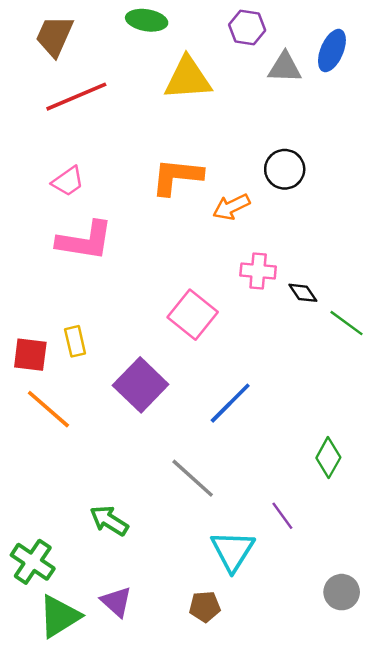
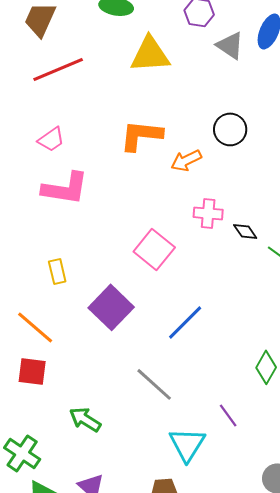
gray triangle: (285, 67) -> (230, 45), turned 32
red square: (30, 355) -> (32, 371), moved

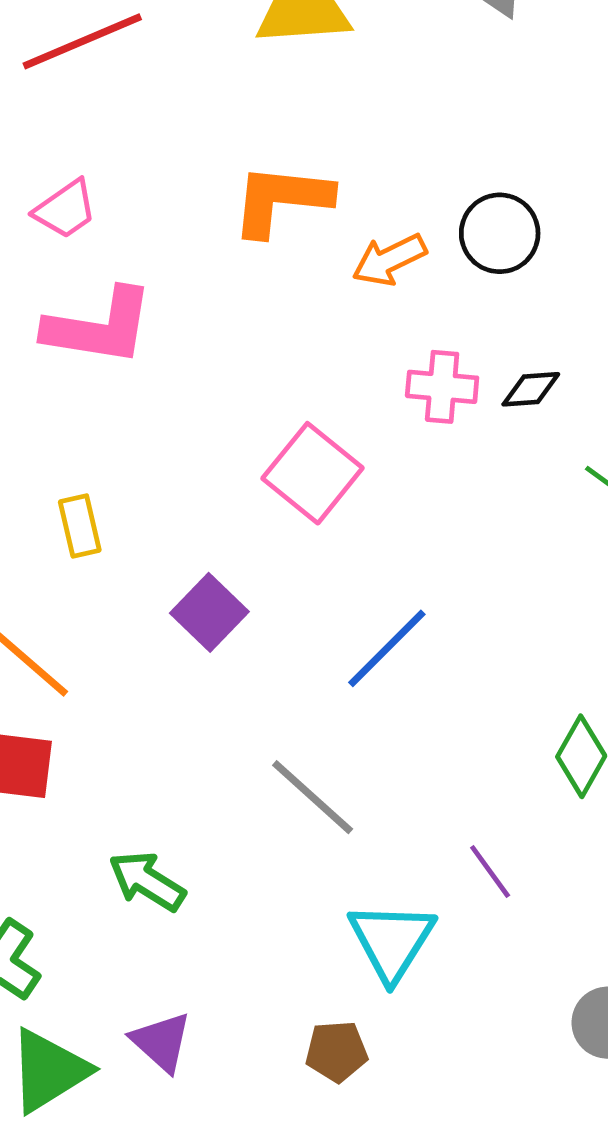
black circle: (230, 129) -> (500, 233), moved
black diamond: (245, 231) -> (531, 389), moved, turned -60
purple square: (111, 307) -> (209, 612), size x0.7

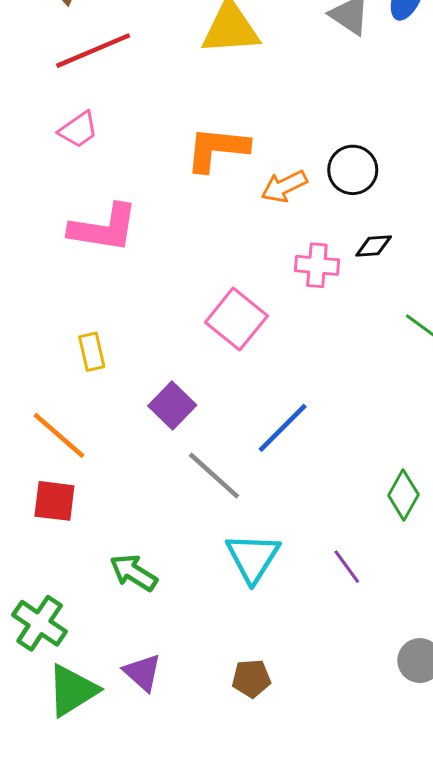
pink trapezoid: (65, 209) -> (78, 130), moved
black diamond: (531, 389) -> (374, 246), moved
gray line: (313, 797) -> (214, 476), moved
cyan triangle: (392, 941) -> (253, 558), moved

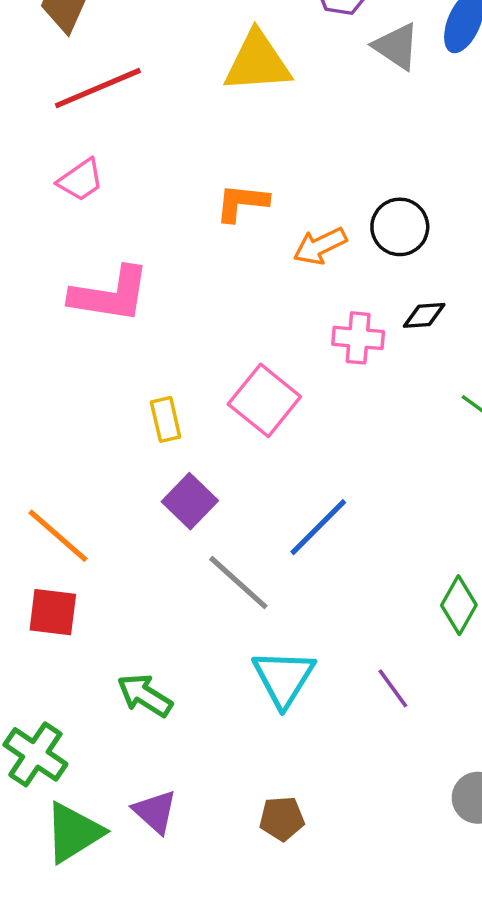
orange L-shape: (217, 149) -> (242, 203), size x0.7
yellow rectangle: (92, 352) -> (166, 419), moved

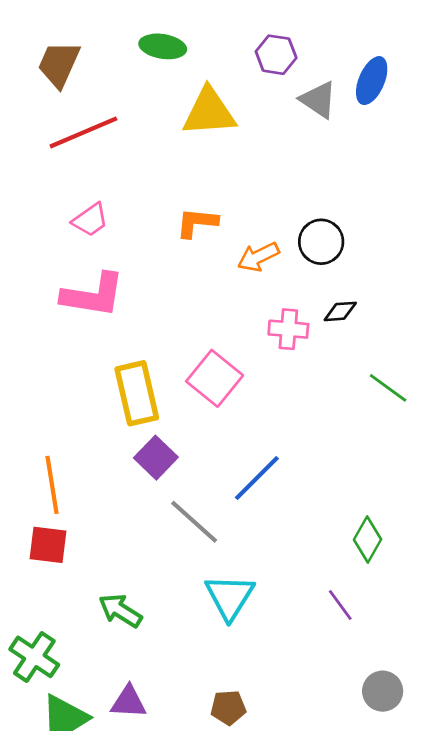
pink trapezoid: (81, 180) -> (90, 220), moved
yellow rectangle: (166, 419) -> (137, 393), size x1.8
orange line: (58, 536) -> (52, 485), turned 40
purple line: (393, 688) -> (340, 605), moved
purple triangle: (155, 812) -> (129, 702), turned -39

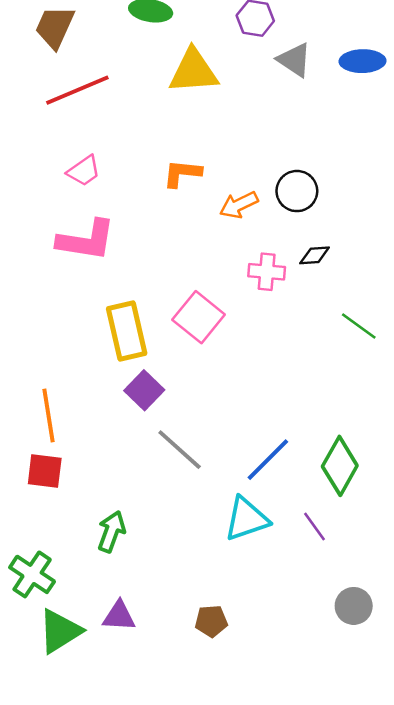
blue ellipse: (372, 81) -> (362, 61), moved, turned 66
blue line: (257, 478) -> (268, 460), moved
green diamond: (368, 539) -> (340, 466), size x1.4
cyan triangle: (230, 597) -> (246, 519), moved, turned 39
green arrow: (120, 611) -> (112, 532), turned 78

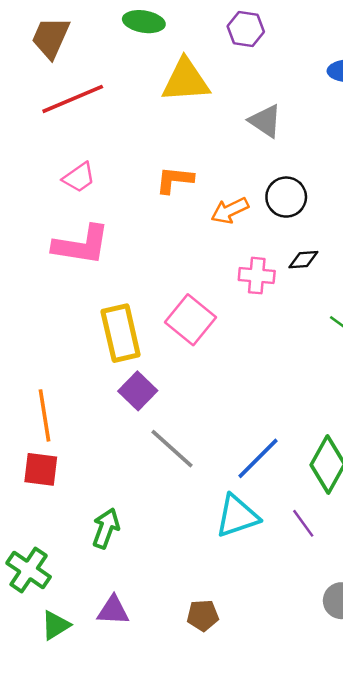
gray triangle: (294, 60) -> (265, 121), moved
green triangle: (60, 631) -> (56, 625), size x0.7

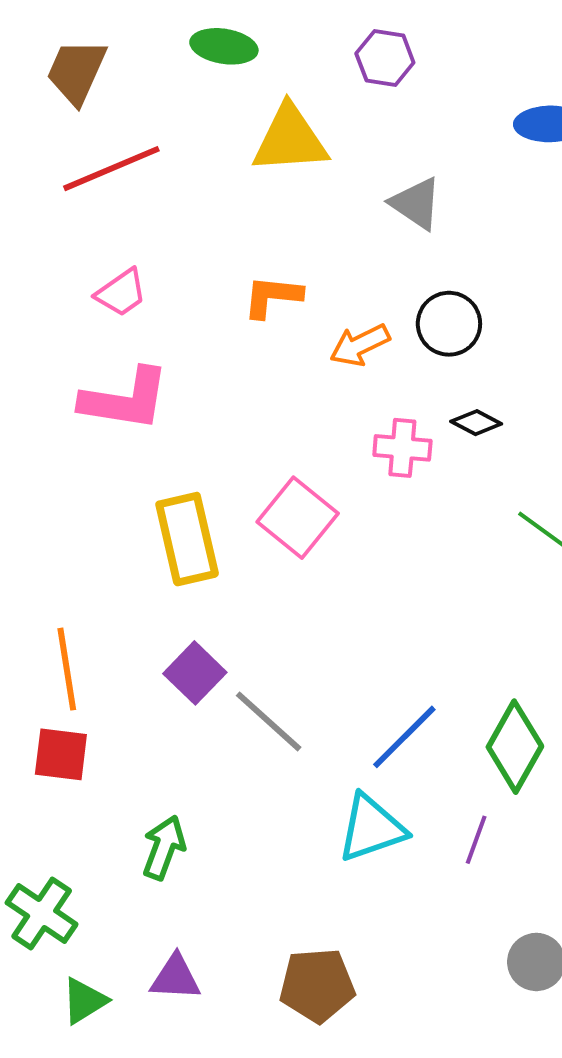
black diamond: (303, 260) -> (476, 423), turned 32
purple square: (138, 391) -> (195, 673), moved
purple line: (303, 523) -> (476, 840), turned 56
brown pentagon: (203, 615) -> (317, 985), size x1.5

